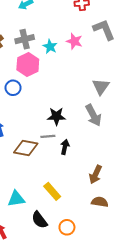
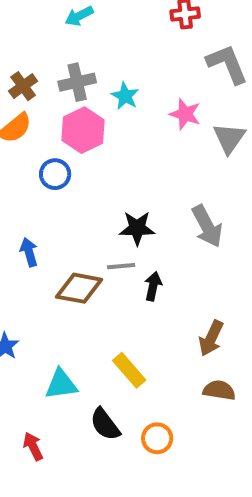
pink star: (74, 41) -> (185, 114), moved
gray triangle: (101, 87) -> (229, 138), moved

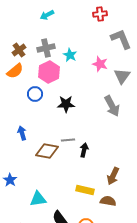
gray arrow: (207, 226) -> (112, 106), moved
black star: (137, 228) -> (66, 104), moved
yellow rectangle: (129, 370) -> (85, 190), moved, turned -36
brown semicircle: (219, 390) -> (108, 201), moved

